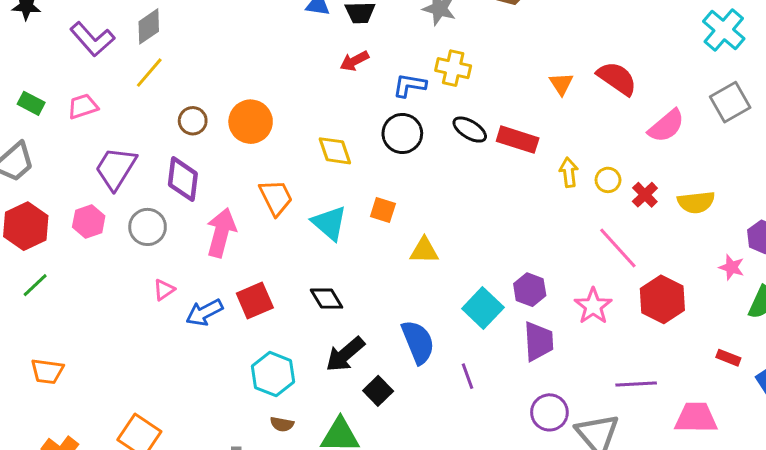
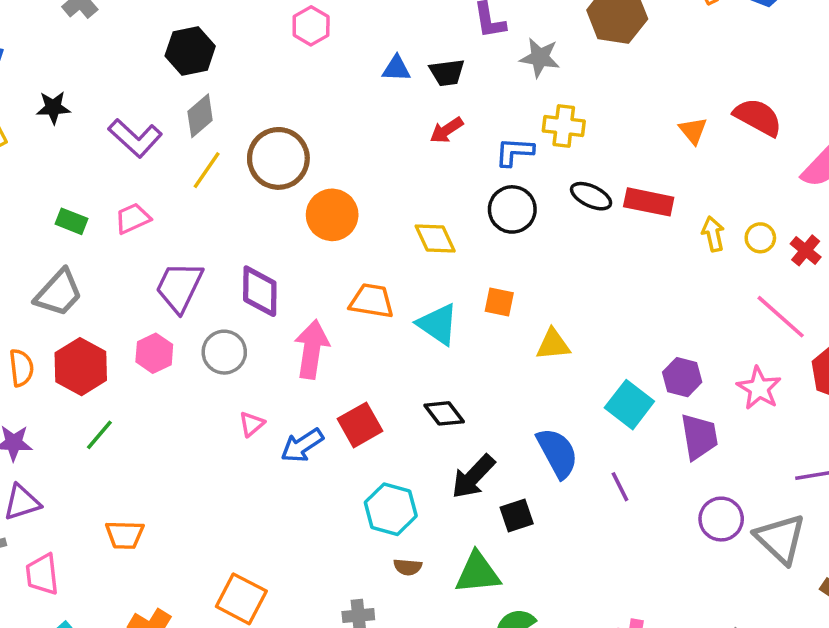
brown circle: (193, 121) -> (278, 158), moved, size x1.8
orange trapezoid: (276, 197) -> (372, 301), turned -48
black square: (378, 391) -> (517, 515), turned 32

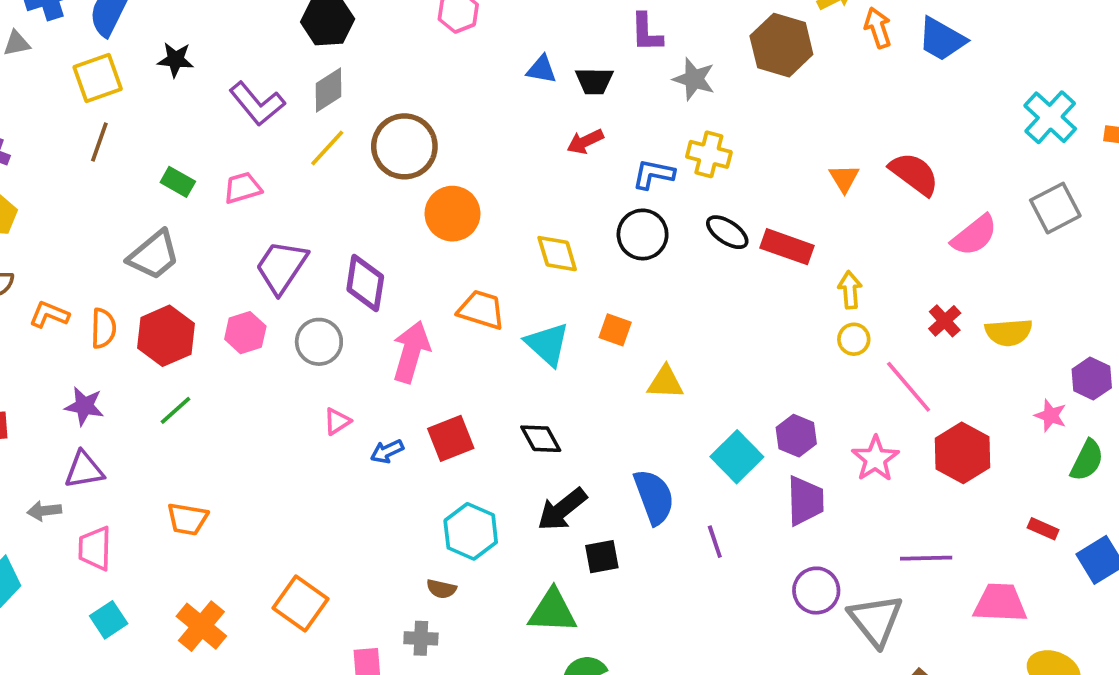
yellow circle: (760, 238) -> (854, 339), moved
blue arrow: (302, 445) -> (387, 451), size x0.7
brown semicircle: (408, 567) -> (441, 589), moved

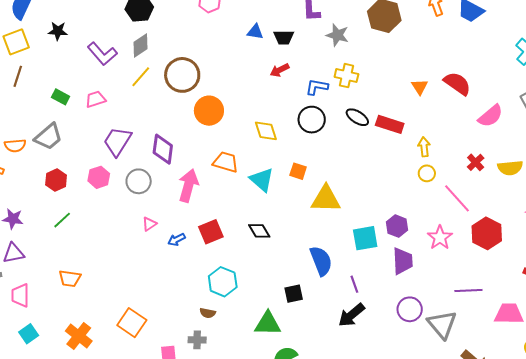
orange semicircle: (103, 328) -> (15, 146), moved, turned 85
red hexagon: (166, 336) -> (56, 180), size x0.7
yellow triangle: (665, 382) -> (326, 199), size x1.5
cyan square: (737, 457) -> (365, 238), turned 36
black arrow: (562, 509) -> (351, 315), moved

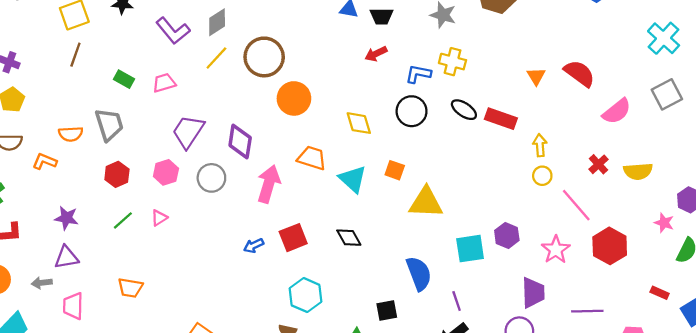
gray trapezoid: (48, 137) -> (109, 125), turned -68
pink triangle: (149, 224) -> (159, 218), moved
purple trapezoid: (403, 261) -> (533, 293), moved

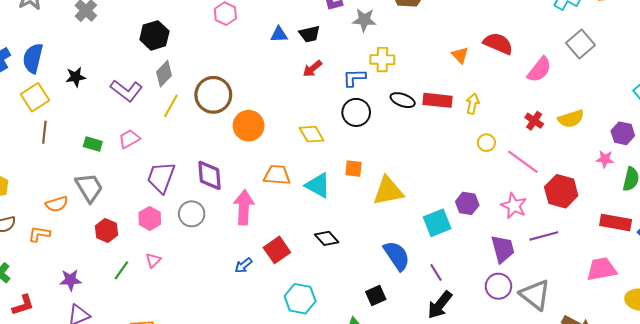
yellow arrow: (540, 145) -> (473, 104), moved, turned 30
red rectangle: (660, 293) -> (616, 223), size x1.8
purple line: (587, 311) -> (544, 236), moved

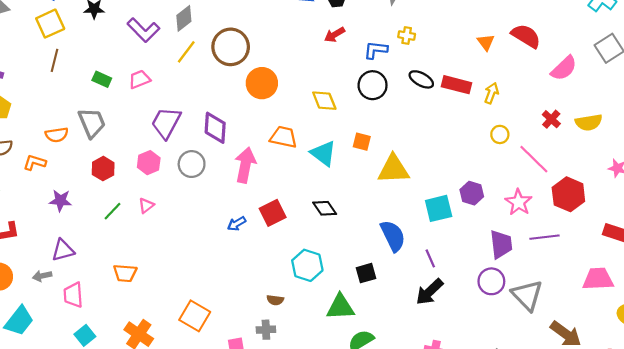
yellow cross: (382, 60) -> (407, 36), size x0.7
purple star: (70, 280) -> (60, 201), moved
cyan hexagon: (300, 299) -> (307, 265), moved

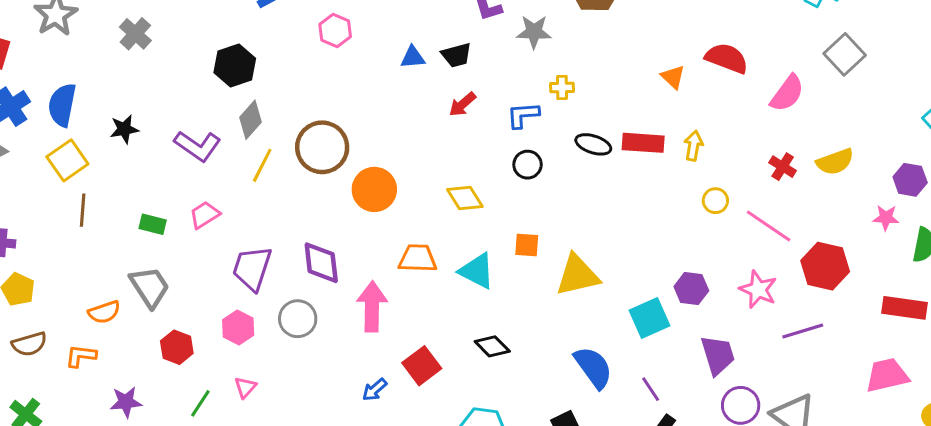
black circle: (373, 85) -> (528, 165), size x0.7
purple trapezoid: (501, 244) -> (718, 355), moved

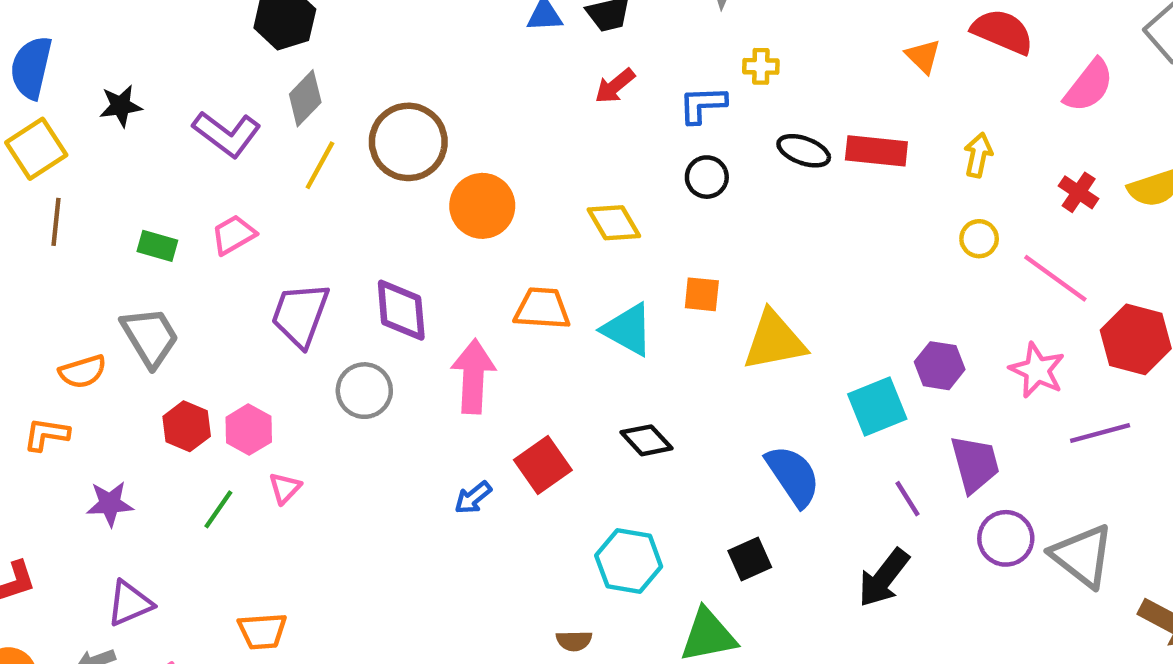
yellow arrow: (694, 146) -> (978, 155), moved
pink hexagon: (238, 328) -> (249, 430), moved
purple line: (651, 389) -> (907, 499), moved

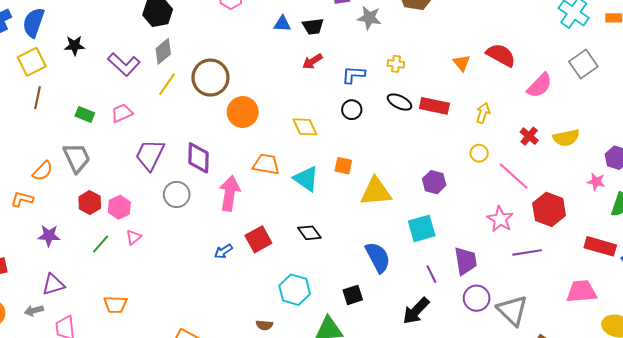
yellow cross: (761, 66) -> (396, 64), moved
purple hexagon: (940, 366) -> (434, 182), moved
orange semicircle: (83, 372) -> (43, 171), turned -35

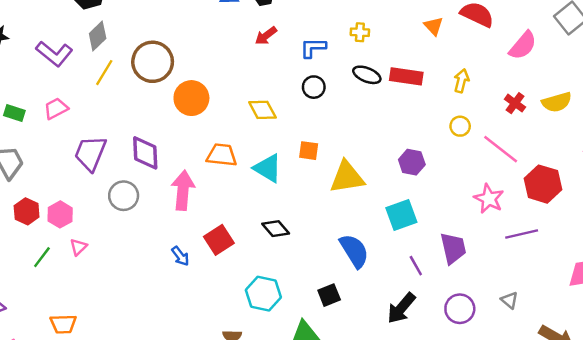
blue arrow: (223, 251) -> (180, 256), turned -90
purple circle: (477, 298) -> (460, 309), moved
gray triangle: (512, 310) -> (509, 300), size x0.5

